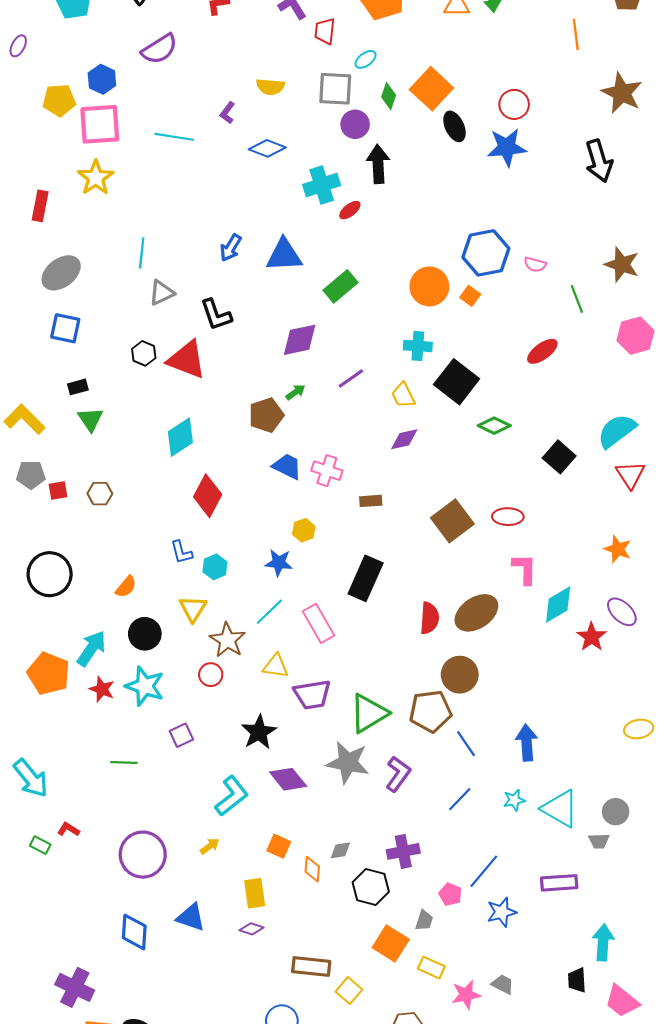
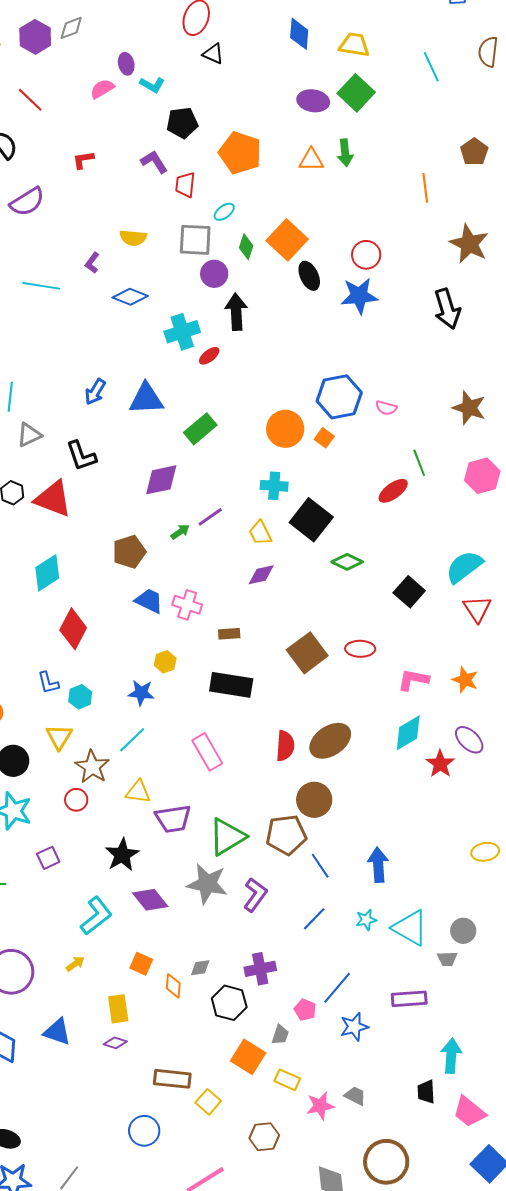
green line: (577, 299) -> (419, 463), moved
green arrow: (295, 392) -> (180, 532), moved
pink L-shape: (525, 569) -> (413, 680), moved, turned -80
black rectangle: (366, 578) -> (231, 685), moved, turned 75
pink rectangle: (318, 623) -> (207, 752), moved

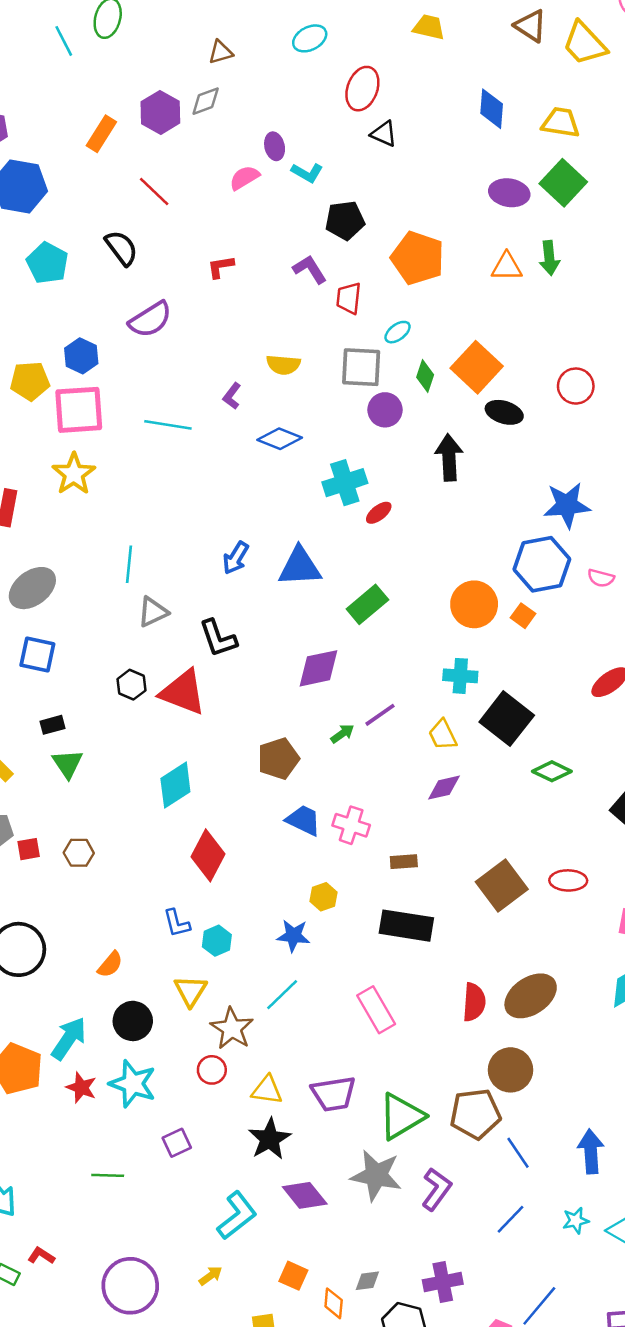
black ellipse: (309, 276) -> (504, 412), turned -48
blue star: (359, 296) -> (567, 505), moved
black arrow: (236, 312) -> (449, 458), moved
yellow triangle: (138, 792) -> (267, 1090), moved

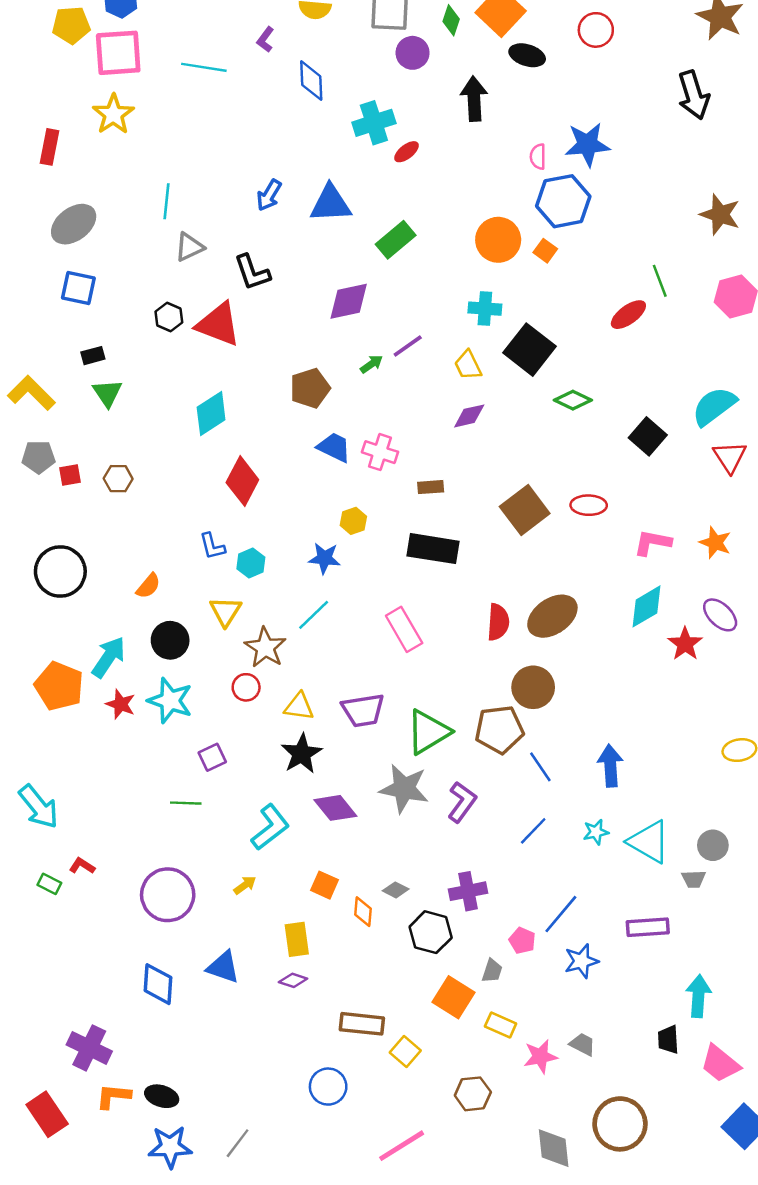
blue diamond: (280, 439) -> (311, 81), turned 66
pink semicircle: (601, 578) -> (538, 157), moved, turned 75
green line: (108, 1175) -> (186, 803), moved
gray diamond: (367, 1281) -> (396, 890), turned 35

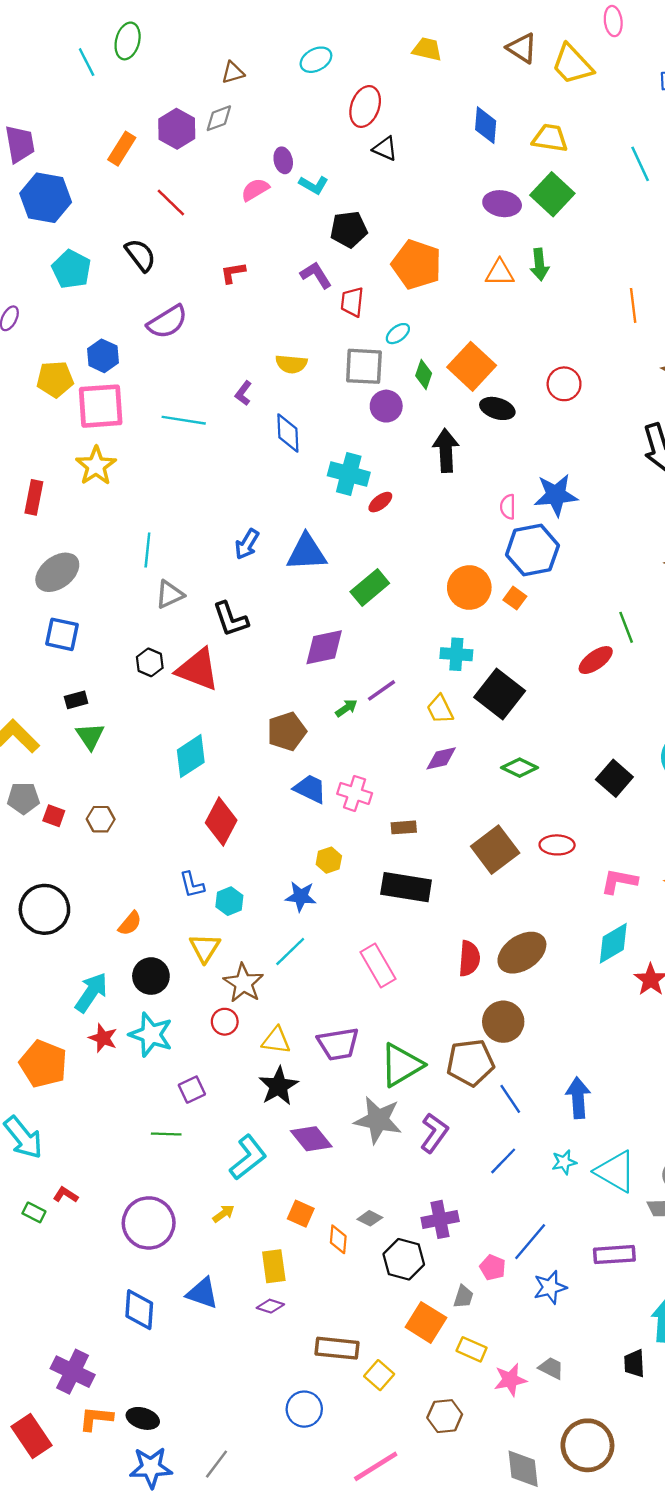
cyan cross: (374, 123) -> (349, 474), turned 33
green diamond: (573, 400) -> (520, 768), moved
red square: (70, 475) -> (54, 816), turned 30
orange pentagon: (59, 686) -> (43, 1064), moved

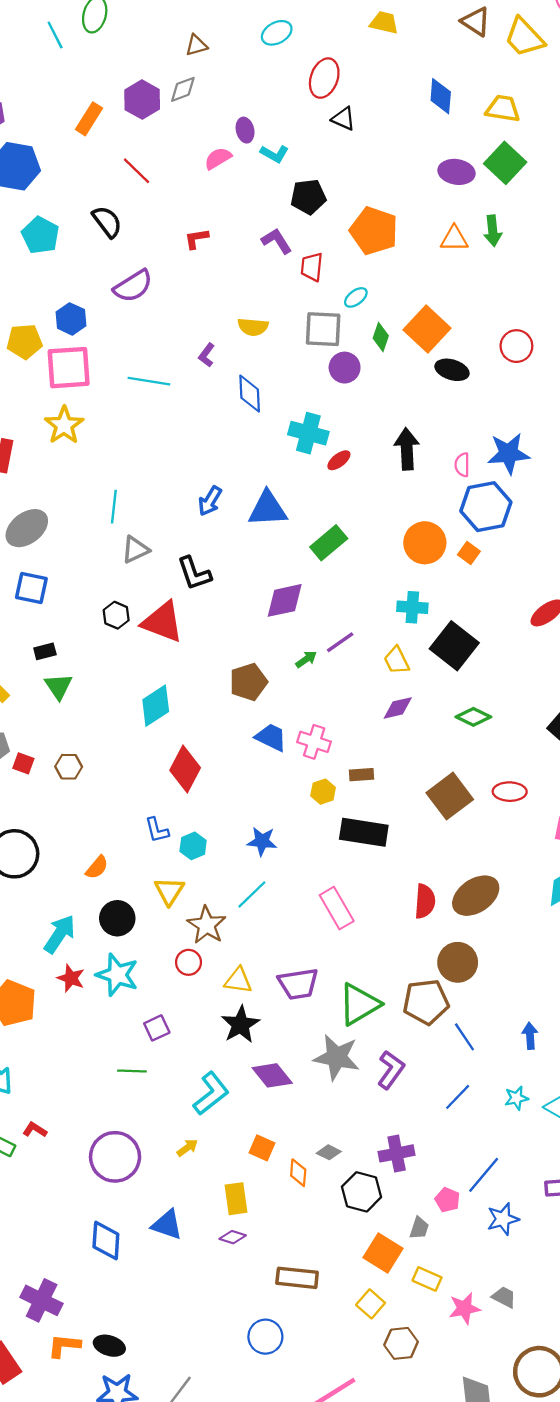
black arrow: (446, 451) -> (407, 449), moved
yellow hexagon: (329, 860) -> (323, 792), moved
blue arrow: (578, 1098) -> (530, 1036), size x0.7
yellow square: (379, 1375) -> (371, 1304), moved

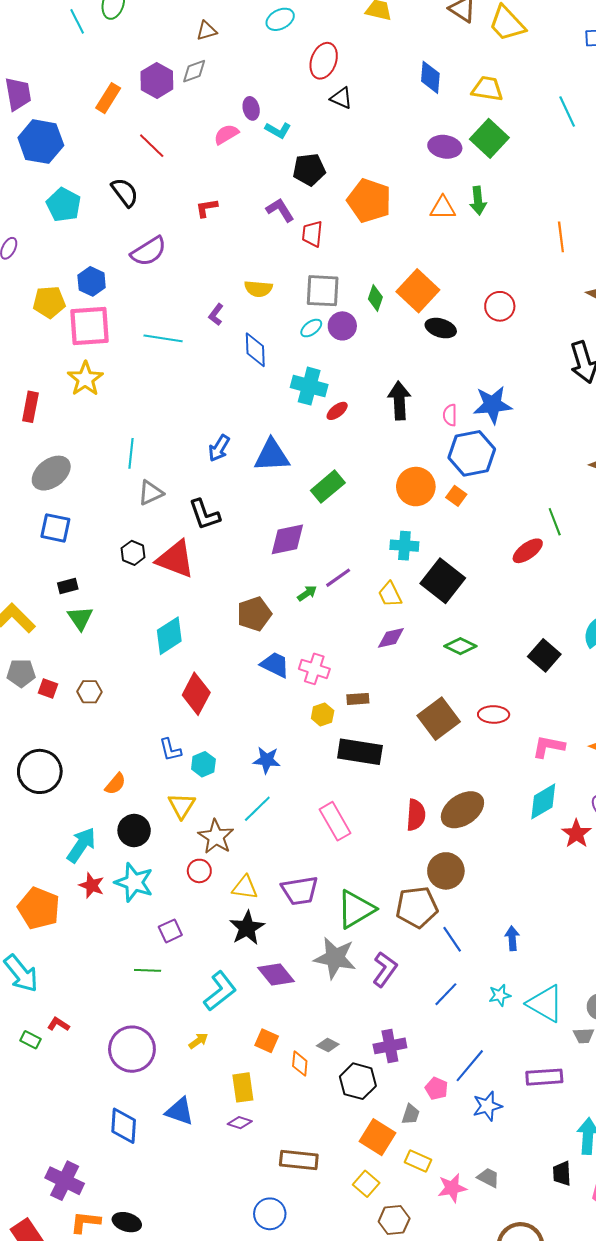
cyan ellipse: (356, 297) -> (311, 328), moved

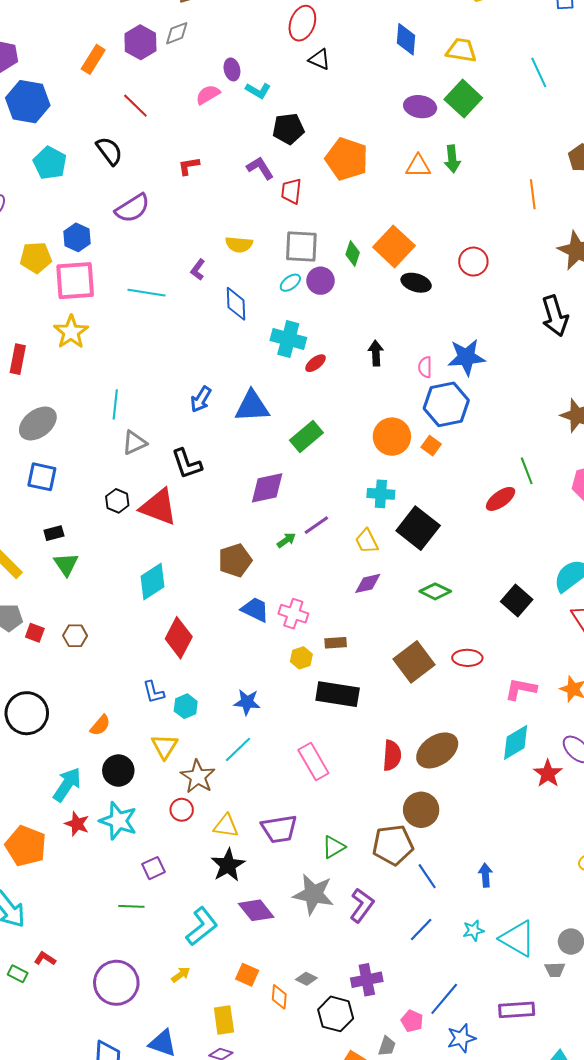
black arrow: (399, 401) -> (376, 353), size x0.7
green triangle: (356, 909) -> (334, 847), size x0.6

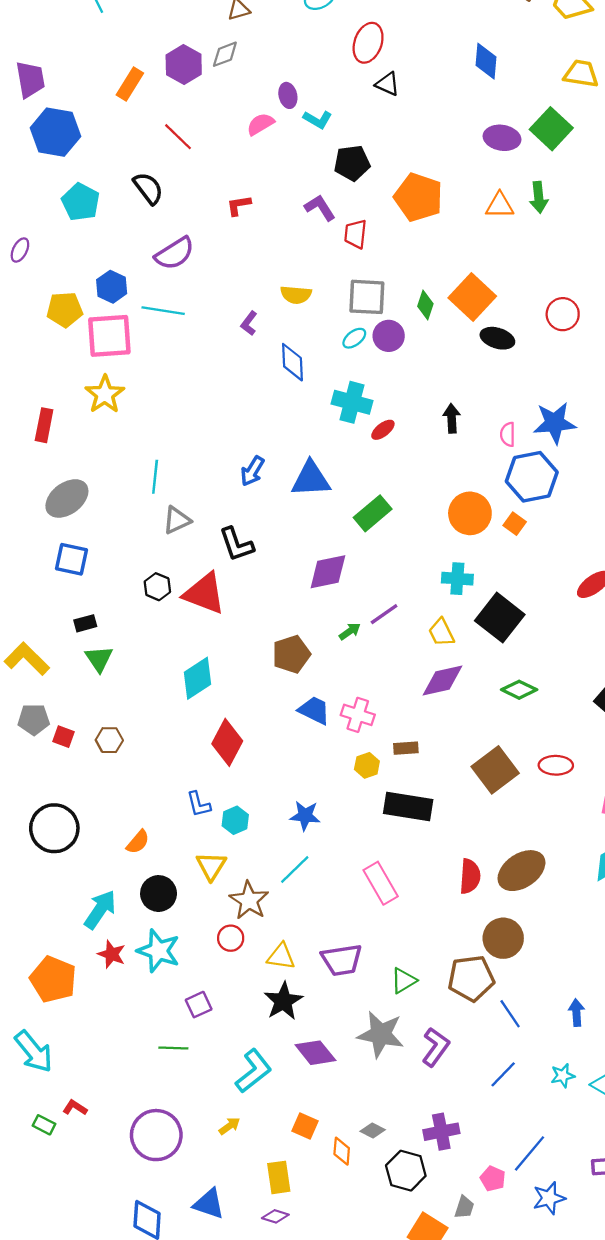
yellow trapezoid: (461, 50) -> (581, 74), moved
cyan line: (146, 293) -> (163, 311), moved
purple diamond: (368, 583) -> (442, 681), size x1.4

